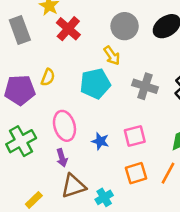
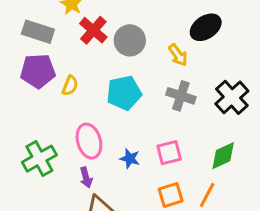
gray circle: (125, 26) -> (130, 40), moved
gray rectangle: (20, 30) -> (38, 32), turned -52
yellow arrow: (112, 56) -> (178, 55), moved
purple pentagon: (20, 90) -> (38, 71), moved

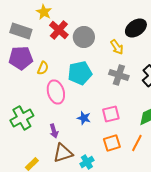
pink ellipse: (89, 141) -> (56, 92), moved

